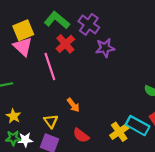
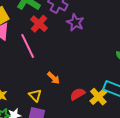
purple star: (105, 48) -> (75, 22), turned -30
red semicircle: (81, 135) -> (78, 94), moved, turned 119

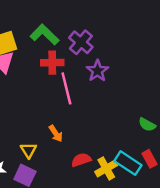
red cross: (39, 24) -> (52, 63), turned 36
pink line: (28, 46) -> (66, 88), moved

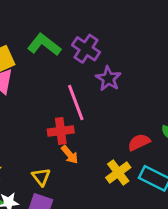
red cross: (52, 63) -> (61, 131), moved
red semicircle: (81, 160) -> (139, 142), moved
yellow cross: (106, 168) -> (118, 172), moved

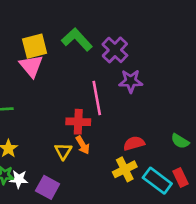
purple star: (108, 79) -> (131, 81), turned 30
red semicircle: (139, 142) -> (134, 143), moved
yellow triangle: (41, 177) -> (63, 151), moved

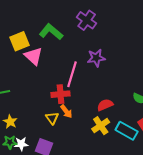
purple cross: (115, 50) -> (87, 20), moved
pink triangle: (31, 66) -> (33, 56), moved
pink line: (97, 98) -> (72, 74), turned 35

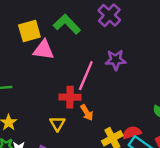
pink triangle: (33, 56) -> (44, 50), turned -42
red semicircle: (105, 105) -> (132, 133), moved
orange arrow: (66, 111) -> (87, 113), moved

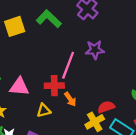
pink triangle: (44, 50) -> (19, 87), moved
yellow triangle: (57, 124) -> (44, 110), turned 48
red semicircle: (132, 133) -> (106, 107), moved

